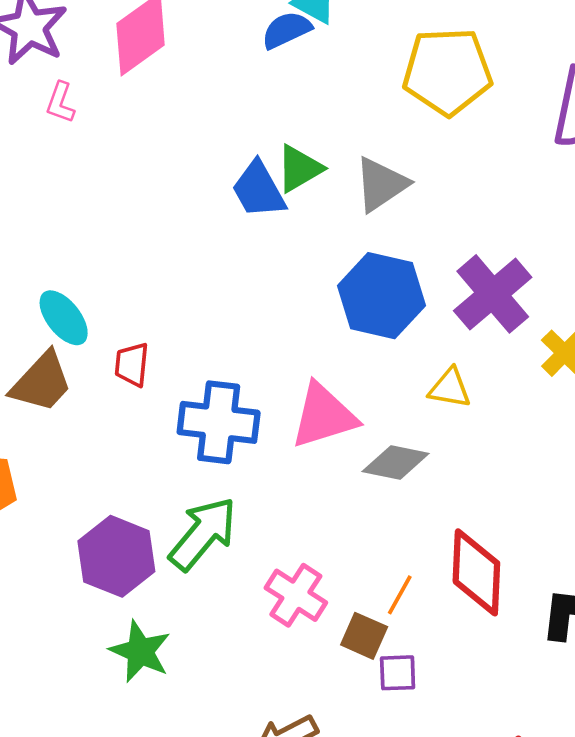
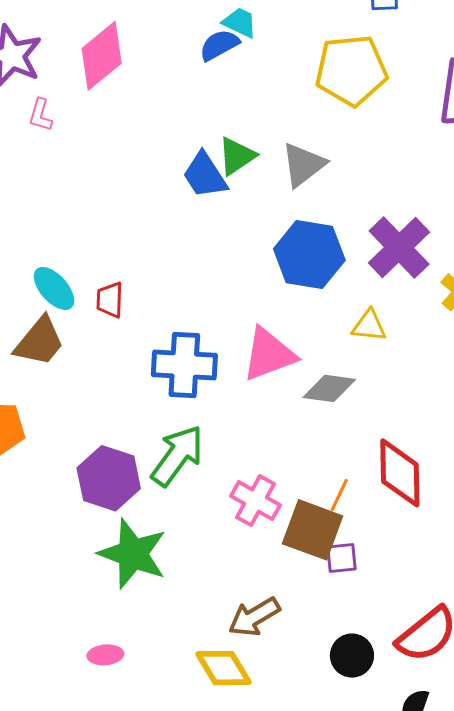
red trapezoid: (132, 365) -> (110, 300), moved
brown square: (364, 636) -> (313, 530), size x1.6
green star: (140, 651) -> (133, 554), size x1.4

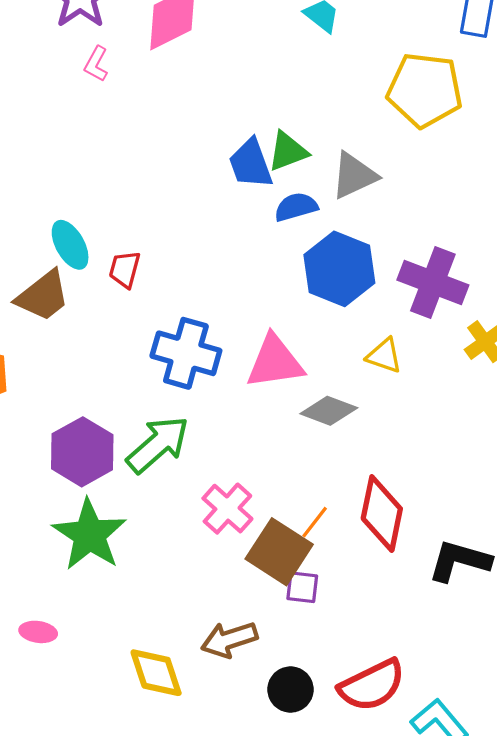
blue semicircle: (219, 45) -> (296, 207), moved
purple cross: (399, 248) -> (433, 283), turned -38
brown arrow: (254, 617) -> (229, 640), moved

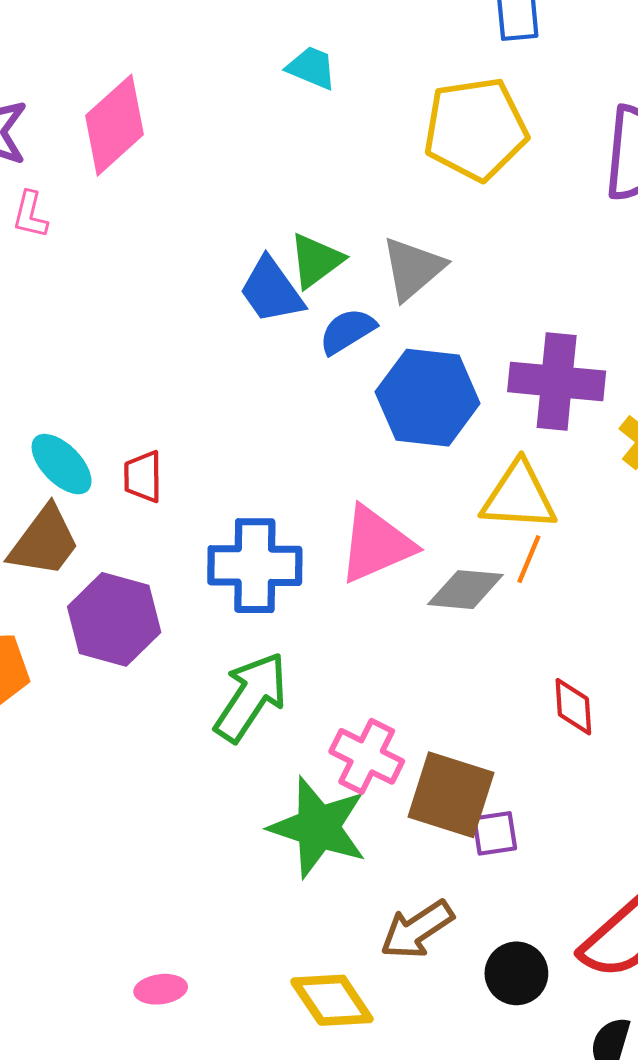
yellow triangle: (384, 356) -> (519, 496), size x1.5
purple hexagon: (82, 452) -> (114, 619), moved
red diamond: (382, 514) -> (573, 707), size x0.6
orange line: (315, 522) -> (529, 559), moved
green star: (89, 535) -> (318, 827), moved

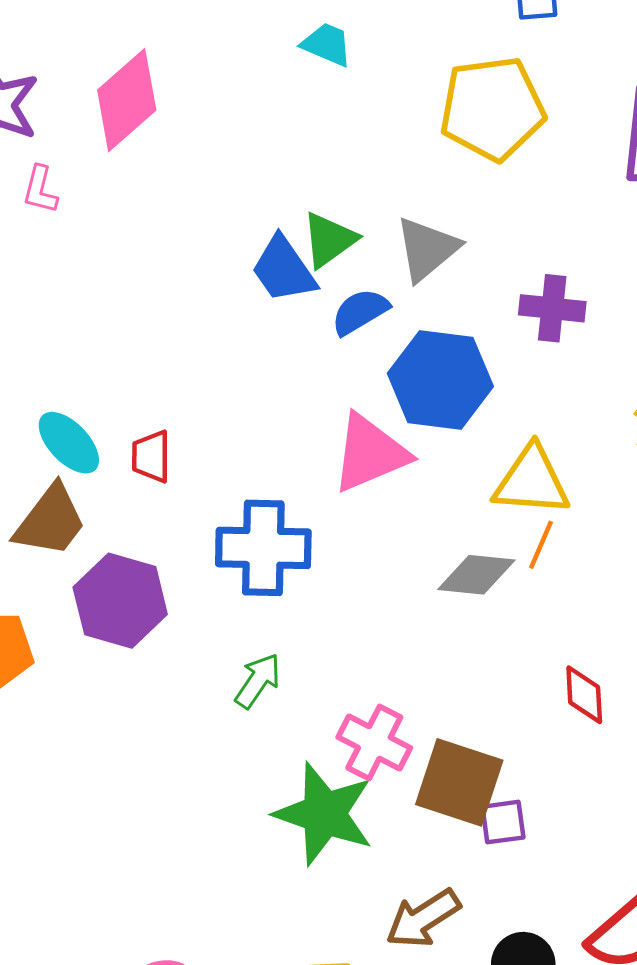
purple cross: (557, 381) -> (552, 308), moved, size x0.7
pink triangle: (376, 545) -> (370, 453), moved
green arrow: (251, 697) -> (258, 681), size x0.6

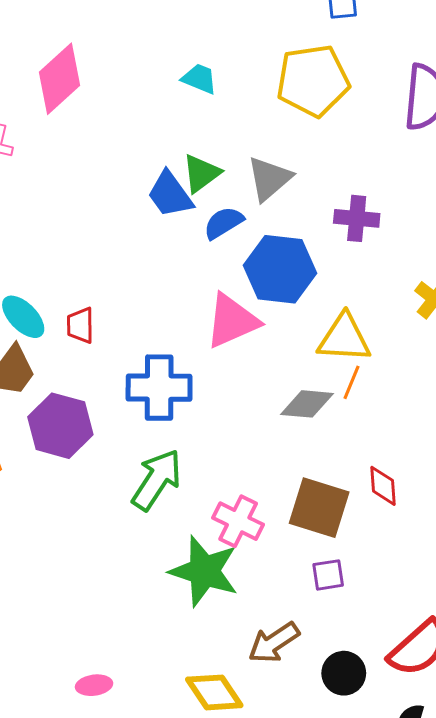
cyan trapezoid: (327, 44) -> (199, 79), moved
green arrow: (258, 681) -> (157, 480), size x1.6
brown square: (459, 782) -> (319, 508), moved

